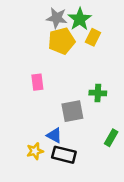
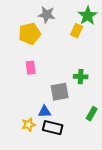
green star: (80, 19) -> (88, 16), moved
yellow pentagon: (62, 41) -> (30, 34), moved
blue triangle: (54, 135) -> (45, 112), turned -32

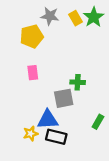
yellow rectangle: (77, 31) -> (75, 18), moved, turned -56
green cross: (81, 77) -> (78, 82), moved
blue triangle: (45, 112) -> (48, 120), size x1.5

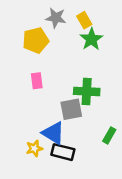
green star: (94, 17) -> (91, 39), moved
green cross: (78, 82) -> (87, 91), size x1.5
blue triangle: (48, 120) -> (53, 133), turned 35

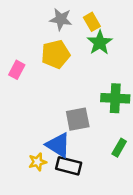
yellow pentagon: (36, 40) -> (56, 54), moved
pink rectangle: (37, 81) -> (17, 70), moved, turned 35
green cross: (87, 91) -> (115, 98), moved

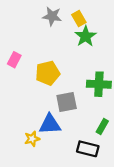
yellow pentagon: (56, 54) -> (48, 73), moved
blue triangle: (58, 145) -> (50, 124), turned -35
black rectangle: (69, 166) -> (88, 149), moved

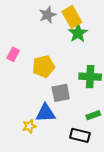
gray star: (52, 16) -> (48, 15), turned -30
yellow rectangle: (79, 19) -> (72, 17), size x1.5
green rectangle: (102, 127) -> (93, 115), turned 40

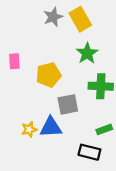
green star: (78, 33) -> (87, 53), moved
pink rectangle: (13, 54) -> (14, 61), turned -32
yellow star: (29, 126) -> (29, 129), moved

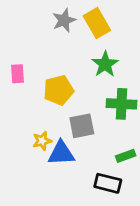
yellow star: (29, 129) -> (42, 141), moved

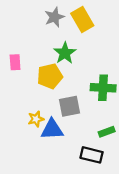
green star: (105, 64) -> (65, 53), moved

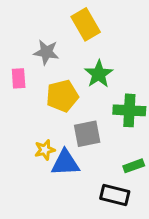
gray star: (54, 17) -> (46, 52), moved, turned 30
yellow rectangle: (82, 19) -> (86, 24), moved
green star: (65, 53) -> (99, 74), moved

